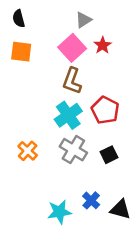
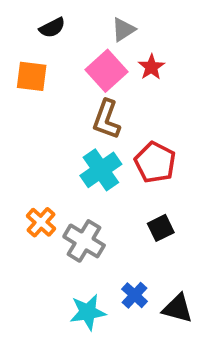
black semicircle: (19, 19) -> (52, 28), moved, turned -102
gray cross: (73, 150) -> (84, 241), moved

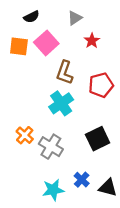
pink square: (106, 71) -> (46, 43), moved
red pentagon: (155, 162) -> (101, 85), moved, turned 30
black square: (161, 228) -> (98, 139), size x1.5

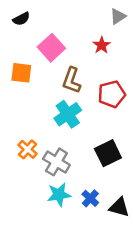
black semicircle: (32, 17) -> (21, 19), moved
gray triangle: (75, 18) -> (118, 16), moved
orange square: (19, 46) -> (21, 73), moved
cyan star: (53, 190) -> (59, 195), moved

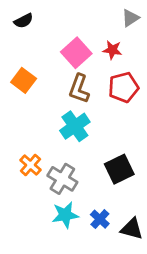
red star: (102, 45) -> (112, 50), turned -30
pink square: (51, 48) -> (76, 53), moved
orange square: (21, 73) -> (24, 80), turned 30
red pentagon: (112, 94) -> (123, 87), moved

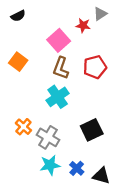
red star: (112, 50) -> (83, 25), moved

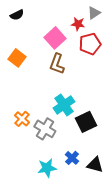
red pentagon: (95, 67) -> (90, 44), moved
cyan cross: (58, 97) -> (64, 105), moved
cyan star: (50, 165) -> (47, 168), moved

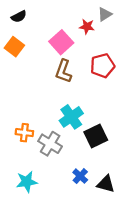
red pentagon: (90, 44) -> (103, 66), moved
orange square: (17, 58) -> (14, 47), moved
orange cross: (22, 119) -> (24, 133), turned -35
cyan star: (47, 168) -> (27, 182), moved

